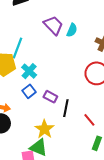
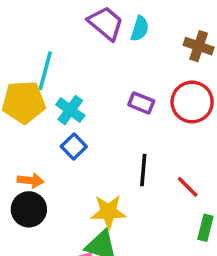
purple rectangle: (50, 97) -> (141, 103), moved
yellow star: (44, 129) -> (108, 212), turned -30

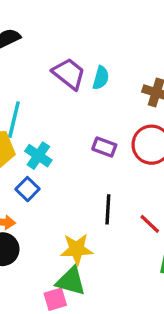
blue square: (74, 147) -> (27, 189), moved

